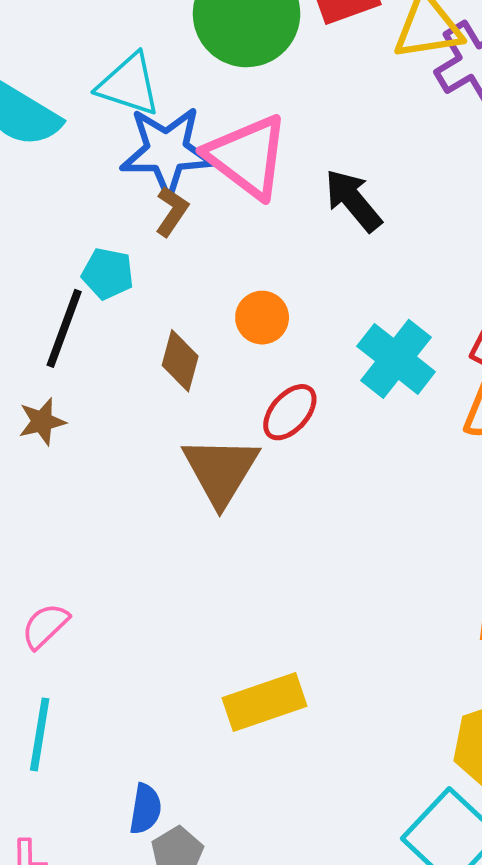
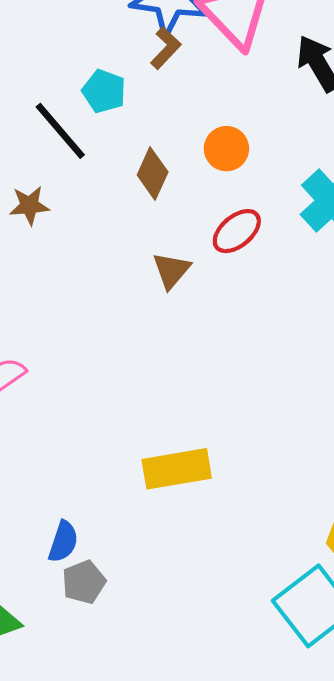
black line: (64, 328) -> (60, 131), turned -70
brown triangle: (221, 471) -> (171, 270), size x0.6

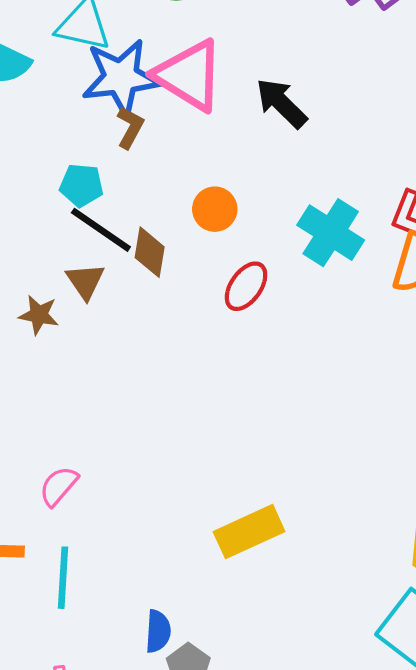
black line: (60, 131) -> (101, 230), moved
brown star: (29, 205) -> (39, 315), turned 30
brown triangle: (171, 270) -> (85, 281), moved

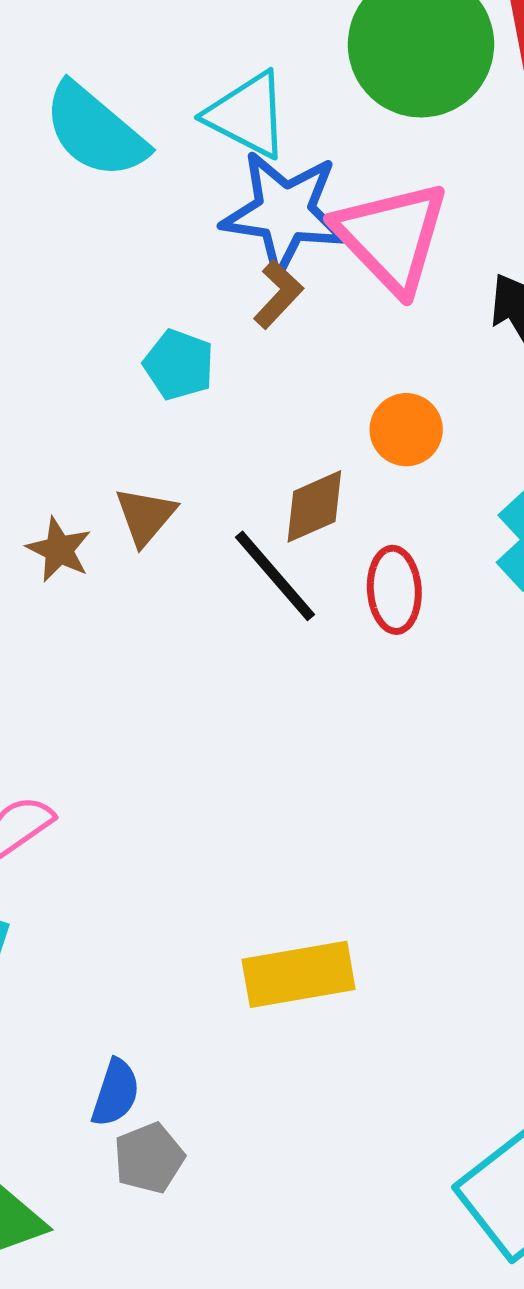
orange circle: (215, 209) -> (406, 430), moved
black line: (101, 230) -> (275, 576), moved
brown diamond: (150, 252) -> (314, 506), moved, turned 42
red ellipse: (246, 286) -> (394, 590), turned -54

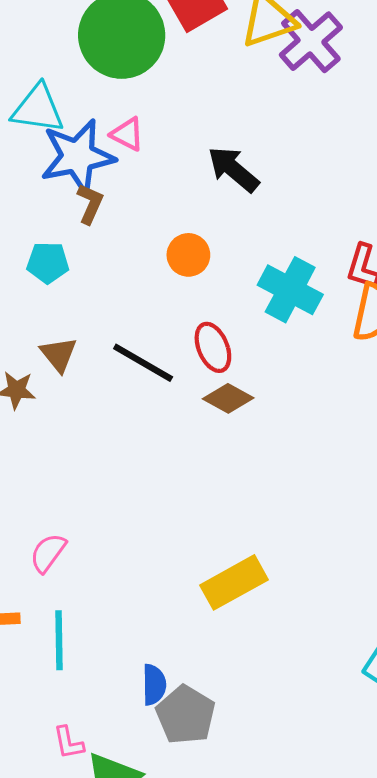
pink triangle: (392, 237) -> (127, 134), moved, size x0.5
brown diamond: (314, 506) -> (228, 398), moved, turned 72
gray pentagon: (149, 1158) -> (186, 715), size x1.4

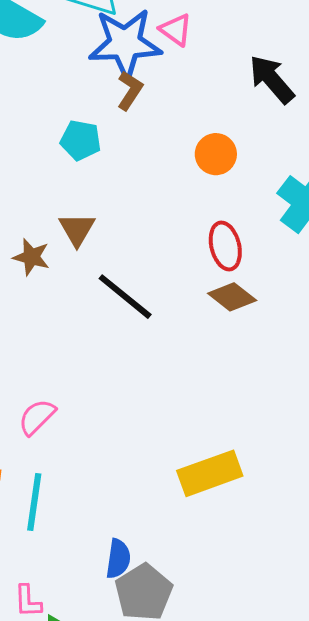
black line: (143, 363) -> (125, 297), moved

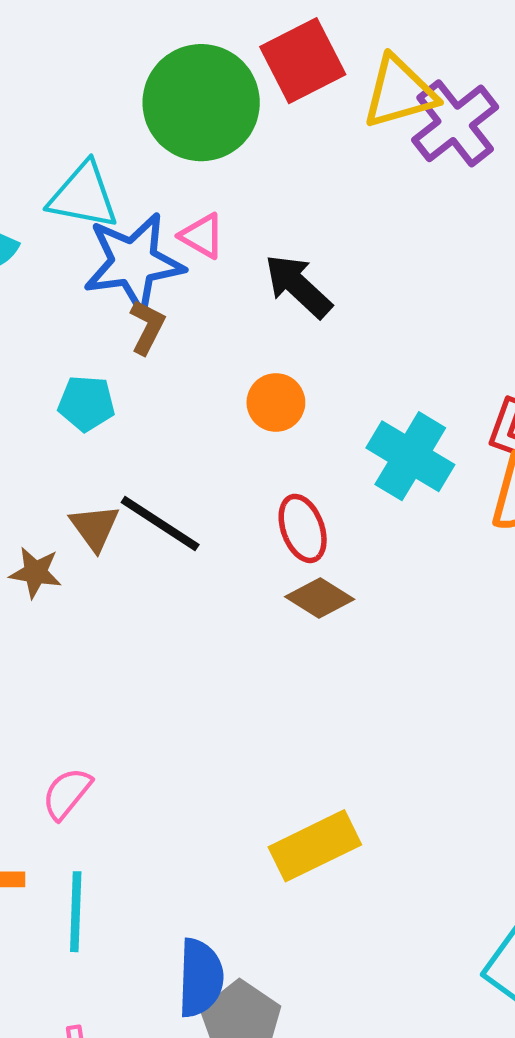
black arrow: (272, 79) -> (298, 286), moved
black line: (125, 297) -> (160, 523), moved
blue semicircle: (118, 559) -> (200, 978), size x1.4

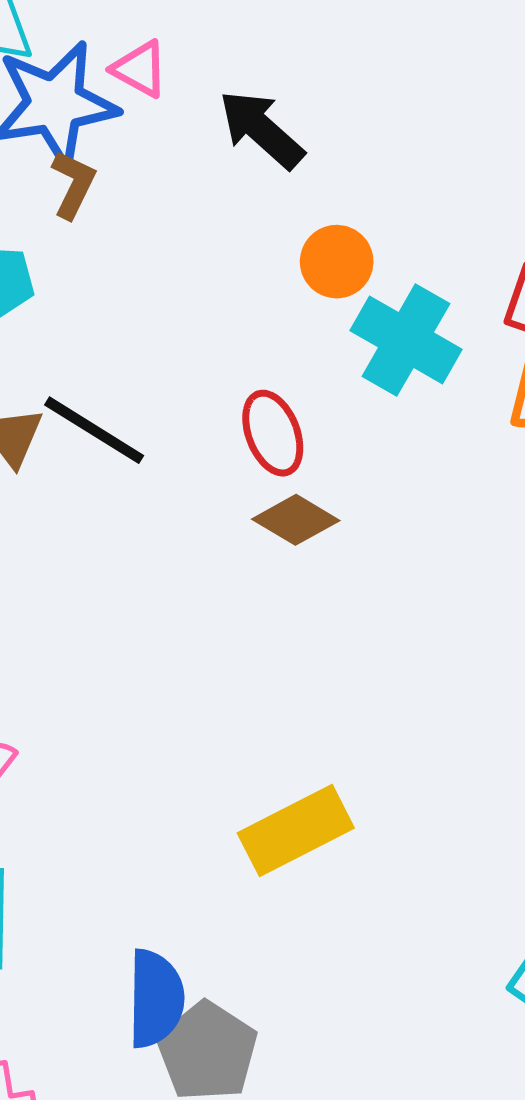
orange circle: (276, 402) -> (337, 262), moved

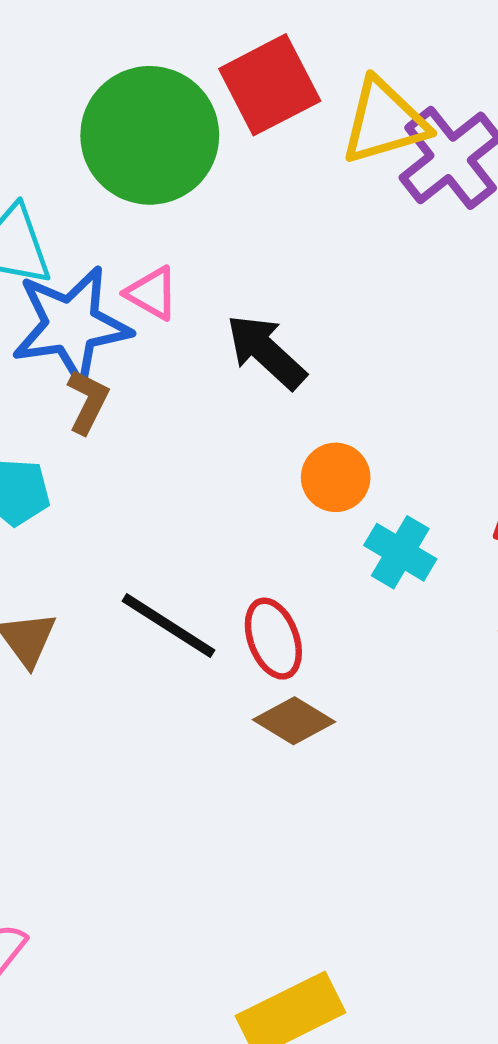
cyan cross: (406, 340) -> (400, 552), size x0.7
black line: (94, 430) -> (168, 626), moved

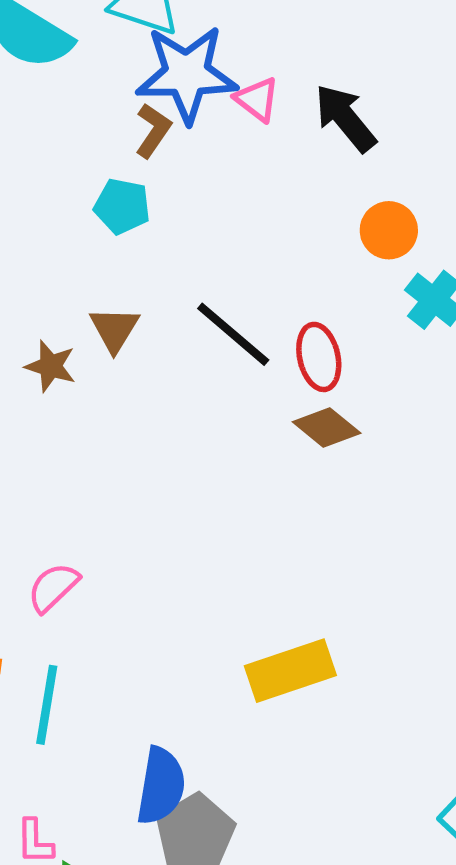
pink triangle: (152, 293) -> (257, 99), moved
brown L-shape: (88, 401) -> (153, 130), moved

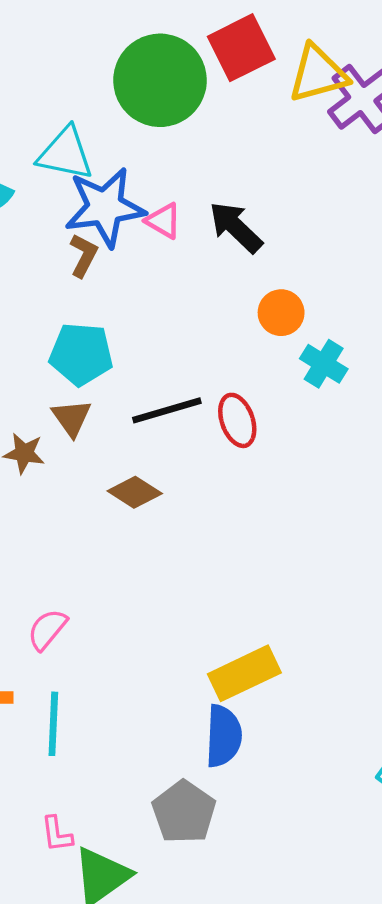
cyan pentagon: (122, 206) -> (81, 354), moved, size x1.4
black line: (233, 334) -> (167, 410), turned -50
brown diamond: (327, 428) -> (135, 492), moved
blue semicircle: (161, 786) -> (223, 736), moved

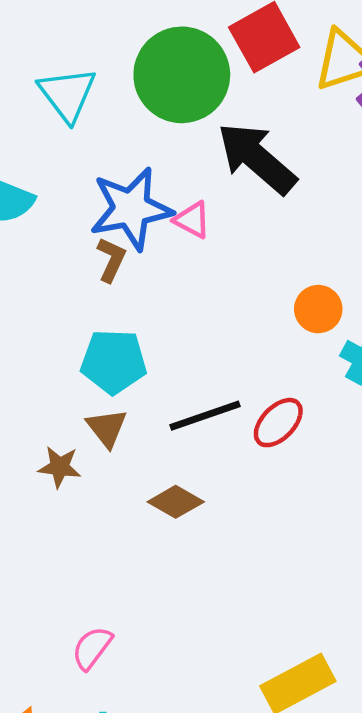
cyan triangle: (65, 154) -> (67, 94), moved, turned 44
black arrow: (236, 227) -> (257, 158), moved, size x1.4
red ellipse: (237, 420) -> (278, 423), turned 66

